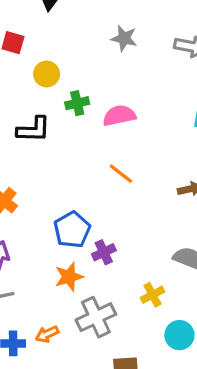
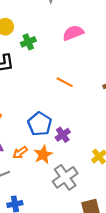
pink semicircle: (119, 116) -> (73, 33), moved
orange arrow: (47, 334) -> (20, 152), moved

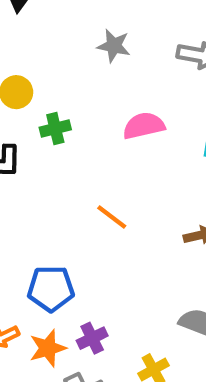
blue pentagon: (40, 124) -> (51, 289), turned 30
purple cross: (63, 135) -> (92, 338), moved

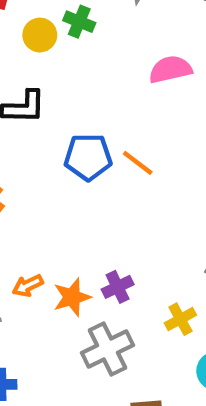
green cross: (55, 128) -> (79, 22), moved, turned 36
blue pentagon: (51, 289) -> (88, 157), moved

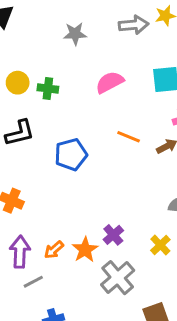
green cross: (79, 22) -> (48, 89), moved
orange line: (138, 163) -> (129, 137), moved

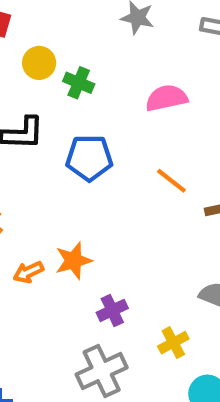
blue pentagon: (71, 155) -> (89, 158), moved
orange arrow: (54, 250) -> (28, 272), moved
orange star: (85, 250) -> (74, 261), moved

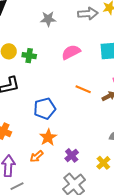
blue pentagon: (89, 158) -> (45, 109), moved
orange arrow: (28, 272) -> (37, 156), moved

